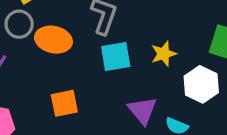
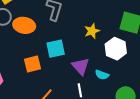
cyan square: (116, 57) -> (56, 49), moved

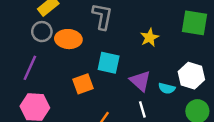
cyan square: (56, 49) -> (109, 63), turned 30
white hexagon: (116, 49) -> (191, 76), moved

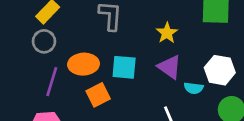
orange ellipse: (68, 39) -> (83, 64), moved
purple line: (30, 68) -> (52, 82), moved
purple triangle: (140, 81) -> (170, 67), moved

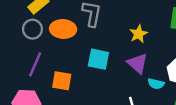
orange ellipse: (83, 64) -> (63, 29), moved
orange square: (98, 95) -> (62, 81), moved, turned 30

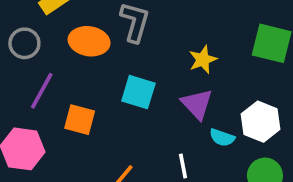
gray circle: (32, 29) -> (24, 43), moved

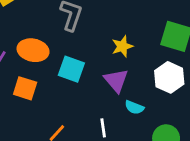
orange ellipse: (89, 41) -> (33, 50), moved
white hexagon: (261, 122) -> (169, 77), moved

